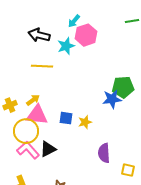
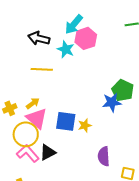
cyan arrow: (74, 21) -> (74, 24), size x1.5
cyan star: (66, 46) -> (66, 49), turned -30
green pentagon: (123, 87) -> (123, 90), turned 30
pink triangle: (37, 115) -> (37, 118), turned 35
blue square: (66, 118) -> (66, 121), size x1.5

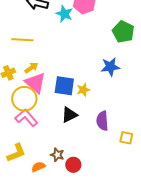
yellow line: (42, 69) -> (22, 40), moved
green pentagon: (123, 90) -> (123, 32), moved
black triangle: (48, 152) -> (69, 115), moved

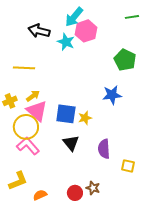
black triangle: (69, 115) -> (71, 143), turned -42
brown star: (57, 155) -> (93, 188), moved

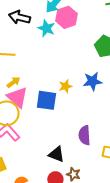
yellow star: (85, 118) -> (65, 86), moved
black triangle: (71, 143) -> (56, 154), moved, turned -30

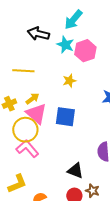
pink hexagon: (66, 17) -> (85, 51), moved
yellow star: (65, 86) -> (69, 81), moved

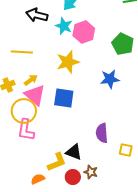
yellow star: (69, 81) -> (68, 62), size x1.6
pink L-shape: (27, 149) -> (26, 130), turned -130
yellow L-shape: (17, 184) -> (57, 162), moved

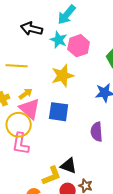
purple semicircle: (102, 133) -> (97, 132), moved

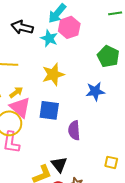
pink hexagon: (79, 46) -> (69, 27), moved
purple semicircle: (97, 132) -> (74, 130), moved
black triangle: (69, 166) -> (59, 164), turned 30

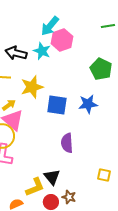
black arrow: (22, 27) -> (16, 53), moved
yellow star: (53, 74) -> (32, 87), moved
blue square: (49, 110) -> (57, 105), moved

